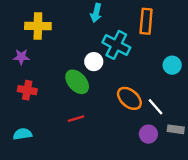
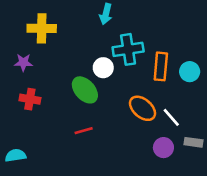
orange rectangle: (146, 21) -> (161, 66), moved
cyan cross: (116, 45) -> (128, 49), turned -36
cyan semicircle: (22, 134) -> (16, 155), moved

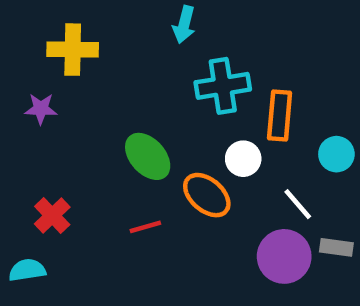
white circle: (103, 68) -> (243, 159), moved
cyan circle: (190, 72) -> (336, 154), moved
red cross: (30, 99) -> (52, 216), moved, turned 36
orange ellipse: (142, 108) -> (207, 195), moved
purple circle: (163, 148) -> (284, 256), size x1.5

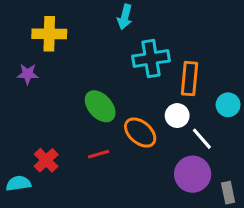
white circle: (243, 159) -> (177, 116), moved
red cross: (52, 216) -> (46, 160), moved
gray rectangle: (336, 247) -> (228, 193), moved, turned 70

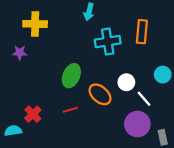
orange rectangle: (190, 79) -> (142, 32), moved
green ellipse: (100, 106) -> (71, 76), turned 65

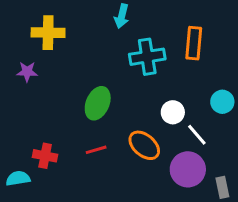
orange ellipse: (100, 94) -> (144, 145), moved
red cross: (33, 114) -> (45, 156), turned -35

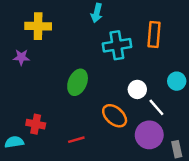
red line: (96, 150) -> (76, 140), moved

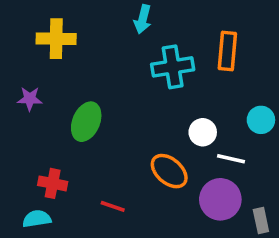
purple star: (21, 57) -> (30, 99), moved
green ellipse: (78, 82) -> (86, 122), moved
white line: (156, 107) -> (231, 159), turned -36
red line: (76, 140) -> (113, 206), turned 35
cyan semicircle: (14, 142) -> (37, 219), moved

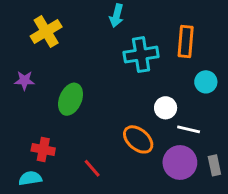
yellow cross: (56, 39) -> (46, 32), turned -32
cyan circle: (261, 120) -> (206, 82), moved
red line: (113, 206) -> (92, 168), turned 30
gray rectangle: (261, 221) -> (214, 165), moved

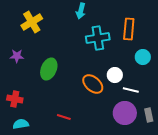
orange ellipse: (138, 139) -> (93, 84), moved
red cross: (43, 150) -> (15, 99), moved
red line: (92, 168) -> (64, 117), turned -32

